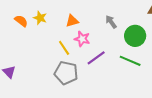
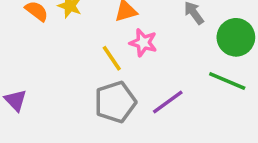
purple line: (96, 58) -> (168, 102), moved
gray pentagon: (66, 73) -> (115, 102), turned -30

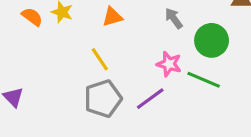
pink star: (143, 43) -> (169, 64), moved

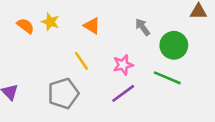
orange triangle: (112, 17) -> (92, 26), turned 48
pink star: (169, 64) -> (123, 65), moved, turned -30
gray pentagon: (103, 99) -> (63, 93), moved

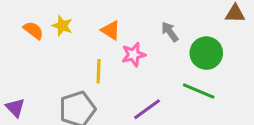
yellow line: (81, 61) -> (99, 71), turned 36
pink star: (123, 65) -> (133, 55), moved

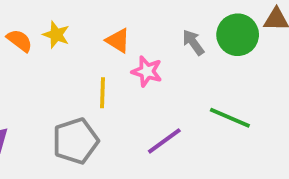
green circle: (206, 53) -> (238, 35), moved
pink star: (133, 55) -> (147, 71), turned 30

